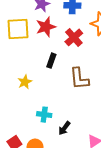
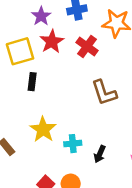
black rectangle: (51, 61) -> (32, 82), moved
yellow star: (25, 82) -> (43, 129), moved, size x1.5

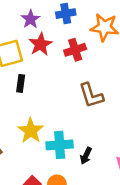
red cross: (87, 46) -> (75, 50), turned 35
cyan cross: (73, 144) -> (60, 145), size x1.5

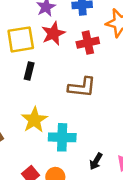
brown L-shape: (91, 95) -> (82, 87), moved, turned -72
black arrow: (86, 156) -> (96, 161), moved

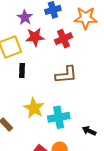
red star: (53, 34) -> (35, 37), turned 30
black arrow: (96, 161) -> (89, 131), turned 96

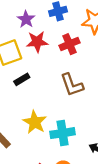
black rectangle: (22, 70) -> (22, 79), turned 56
brown L-shape: (66, 75) -> (72, 85), turned 75

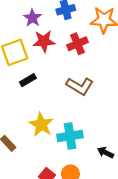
brown L-shape: (72, 85) -> (80, 86), turned -40

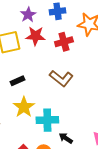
black rectangle: (28, 80) -> (18, 81), moved
black arrow: (105, 153) -> (66, 138), moved

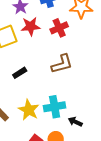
brown L-shape: (61, 78) -> (62, 64), turned -45
yellow star: (24, 107) -> (29, 110), moved

